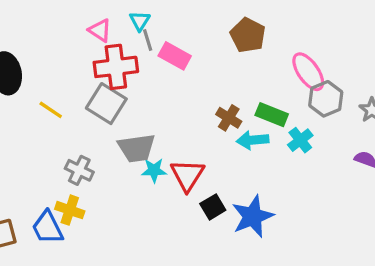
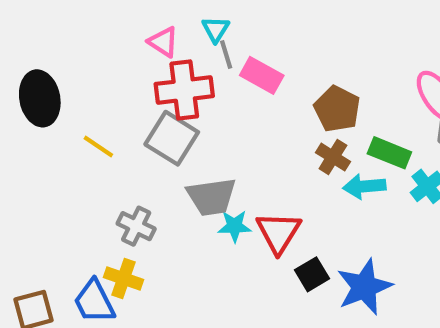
brown pentagon: (248, 35) -> (337, 109), moved

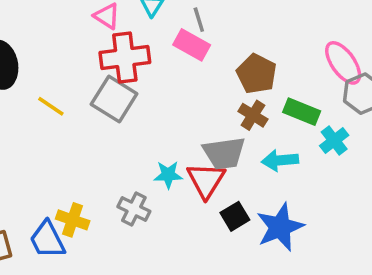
gray line: (226, 54) -> (199, 20), moved
cyan arrow: (364, 186) -> (280, 160), moved
gray trapezoid: (211, 197) -> (224, 153), moved
gray cross: (136, 226) -> (134, 209), moved

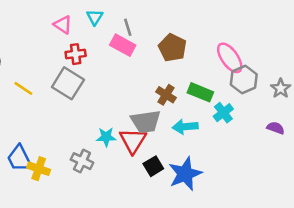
red cross: (125, 58) -> (76, 54), size x0.6
brown pentagon: (257, 74) -> (172, 48), moved
blue trapezoid: (47, 240) -> (20, 158), moved

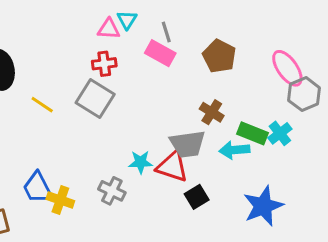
pink triangle: (63, 25) -> (109, 29), moved, turned -30
green rectangle: (200, 92) -> (253, 133), moved
red triangle: (133, 141) -> (172, 167), turned -44
blue star: (185, 174) -> (263, 206), moved

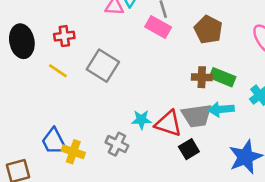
red cross: (104, 64) -> (64, 36), moved
brown cross: (212, 112) -> (202, 77), turned -30
green rectangle: (253, 133) -> (222, 77), moved
gray trapezoid: (187, 144) -> (197, 116), moved

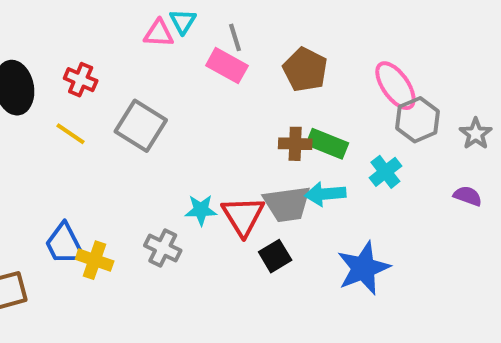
red cross: (64, 36) -> (81, 80), turned 30
red triangle: (168, 123) -> (243, 216), turned 40

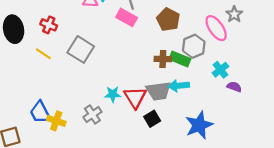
gray hexagon: (418, 120) -> (194, 46), moved
gray star: (476, 134) -> (234, 14), moved
cyan cross: (385, 172) -> (220, 70), moved
purple semicircle: (468, 196) -> (234, 87), moved
gray cross: (163, 248) -> (92, 114), turned 30

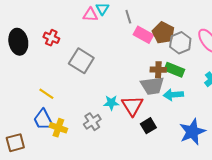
pink rectangle: (127, 17) -> (143, 35), moved
gray hexagon: (194, 46) -> (180, 43), moved
yellow line: (43, 54) -> (46, 94), moved
gray trapezoid: (159, 91) -> (152, 86), moved

